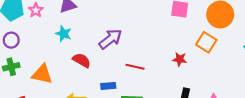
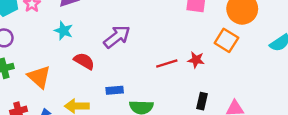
red line: (135, 67) -> (167, 63), moved, turned -30
orange triangle: (42, 74) -> (39, 77), turned 30

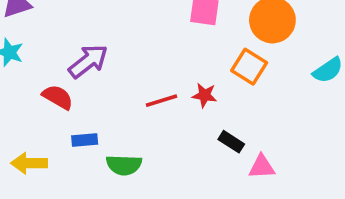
red semicircle: (84, 61) -> (58, 97), moved
black rectangle: (202, 101) -> (231, 142), moved, turned -70

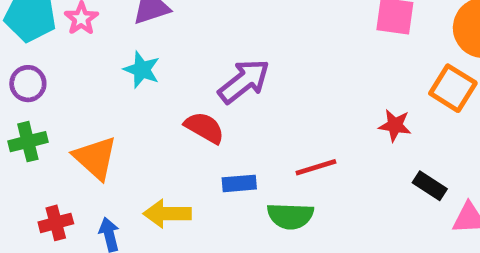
red line: (161, 101) -> (316, 167), moved

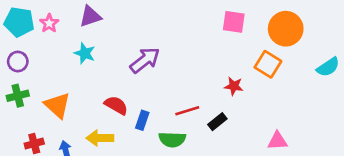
red semicircle: (204, 128) -> (116, 105), moved
blue rectangle: (239, 183) -> (142, 120), turned -66
black rectangle: (430, 186) -> (217, 122), moved, turned -72

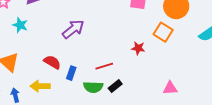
cyan star: (85, 53) -> (20, 25), moved
black rectangle: (217, 122) -> (115, 86), moved

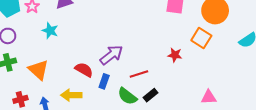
purple arrow: (73, 29) -> (111, 55), moved
green semicircle: (93, 87) -> (127, 96), turned 36

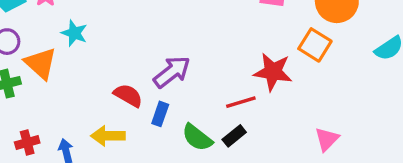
red star: (175, 55) -> (273, 72), size x1.6
orange triangle: (38, 70) -> (41, 63), moved
red line: (139, 74) -> (241, 102), moved
pink triangle: (209, 97) -> (327, 139), turned -42

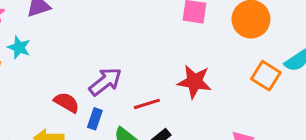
orange square: (315, 45) -> (266, 76), moved
red line: (241, 102) -> (147, 104), moved

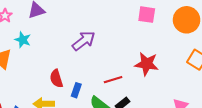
purple arrow: (105, 82) -> (84, 41), moved
red semicircle: (67, 102) -> (56, 79), turned -138

